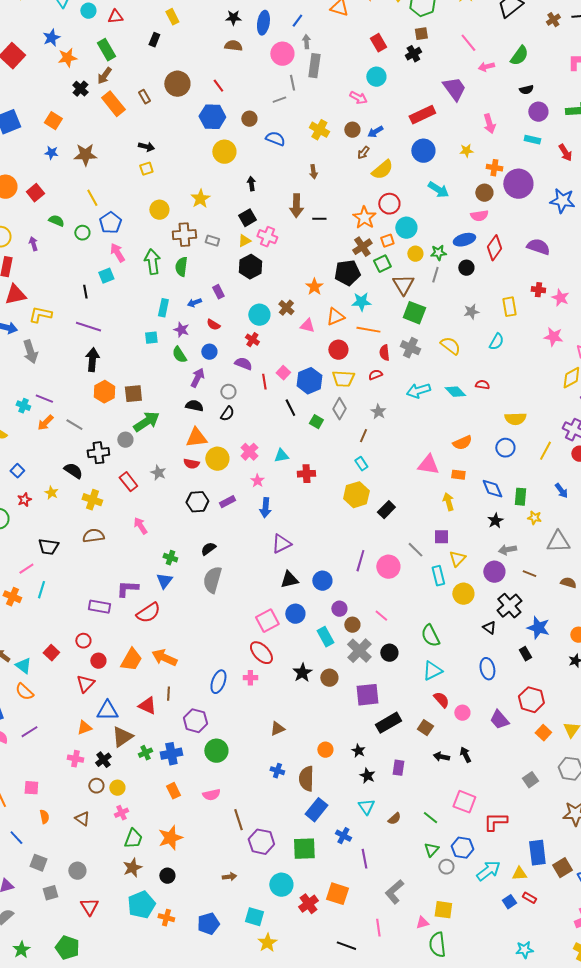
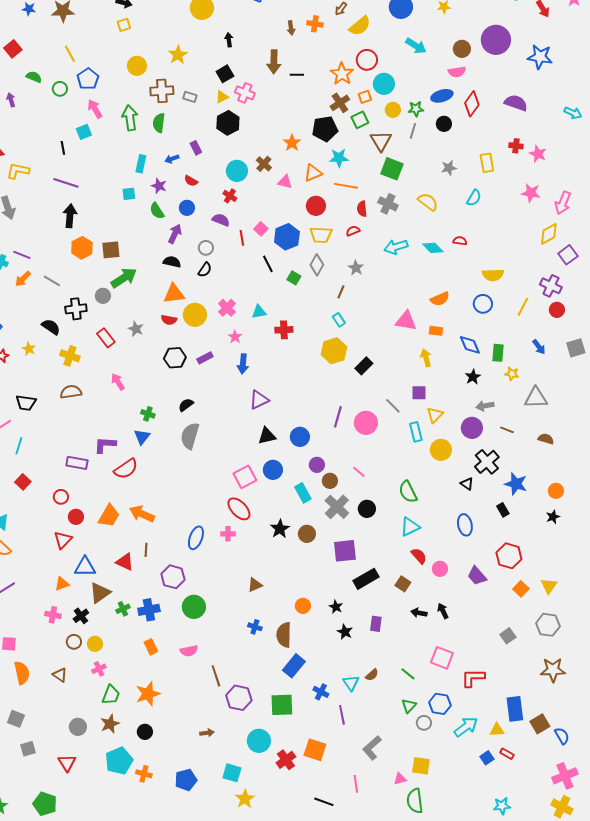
orange cross: (494, 168) -> (315, 24), moved
red square: (51, 653) -> (23, 482), moved
cyan triangle: (366, 807) -> (351, 683), moved
orange semicircle: (44, 817) -> (22, 673), size x1.6
gray circle: (77, 871) -> (78, 727), moved

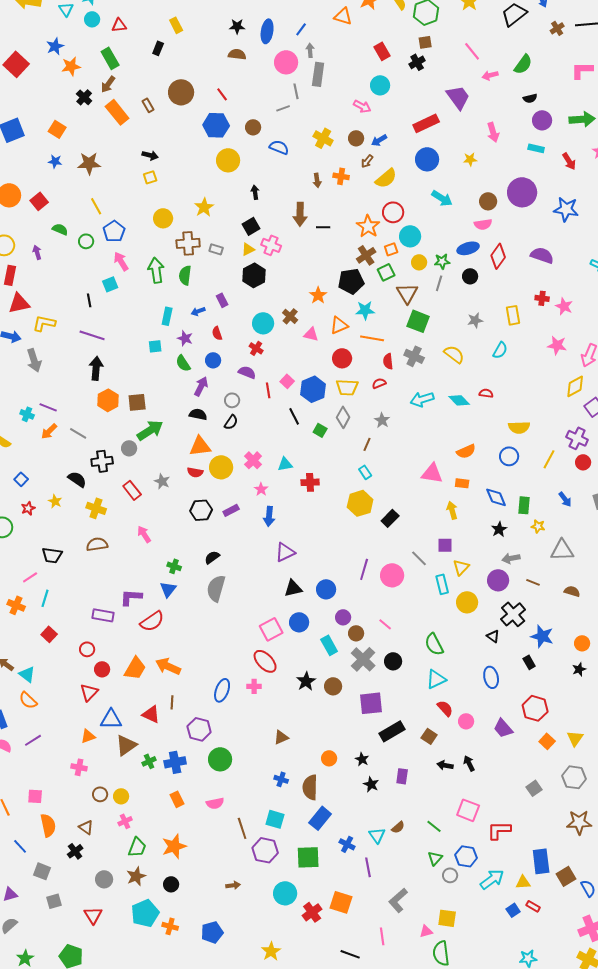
red semicircle: (191, 181) -> (217, 333), turned 40
black cross: (81, 616) -> (75, 851), moved
cyan square: (232, 773) -> (275, 819), moved

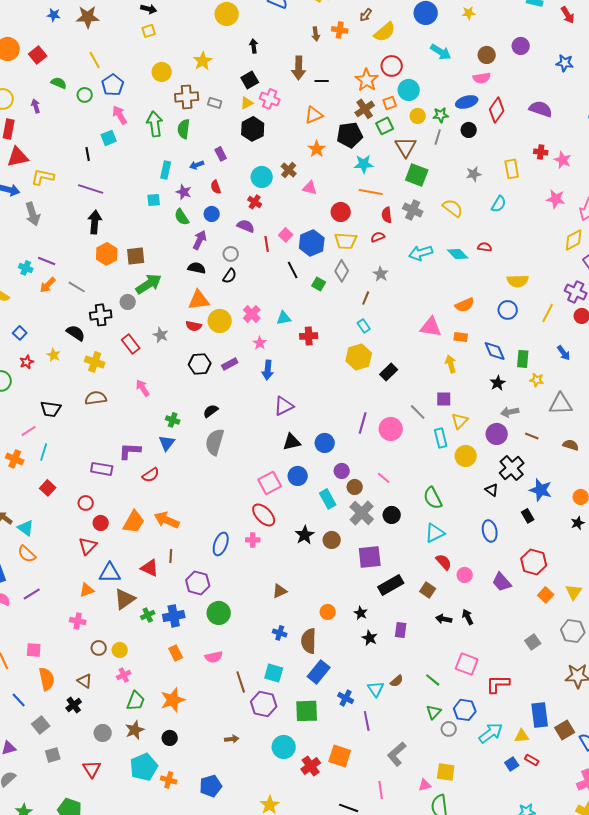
purple circle: (522, 192) -> (521, 46), size x0.6
blue star: (566, 209) -> (565, 63), size x0.7
orange triangle: (339, 325) -> (314, 115), moved
red semicircle: (152, 621) -> (151, 475), size x0.7
gray square: (42, 871) -> (41, 725), turned 30

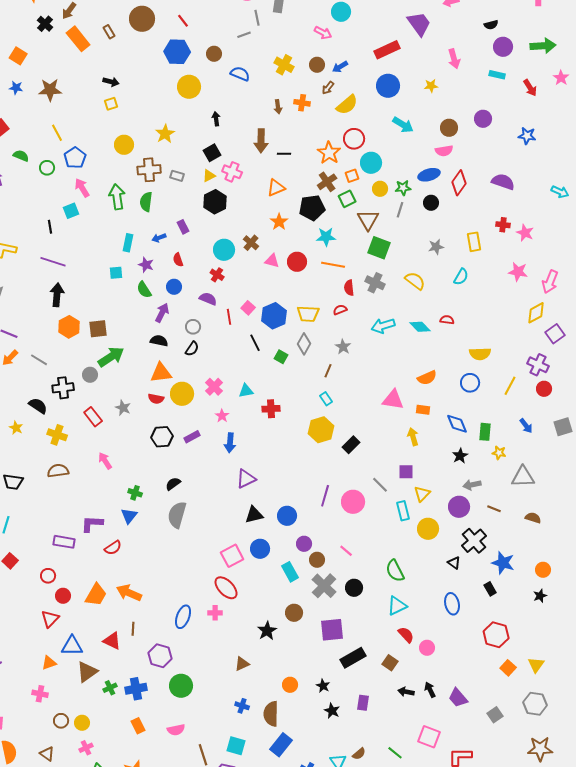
red circle: (341, 212) -> (297, 262), moved
black star: (305, 535) -> (267, 631), moved
purple trapezoid: (502, 582) -> (458, 698), moved

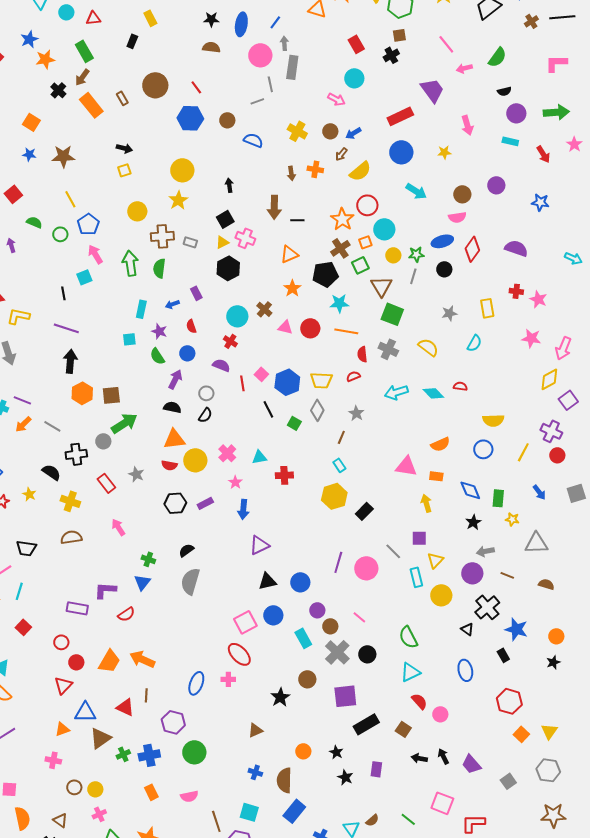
yellow circle: (189, 87) -> (182, 170), moved

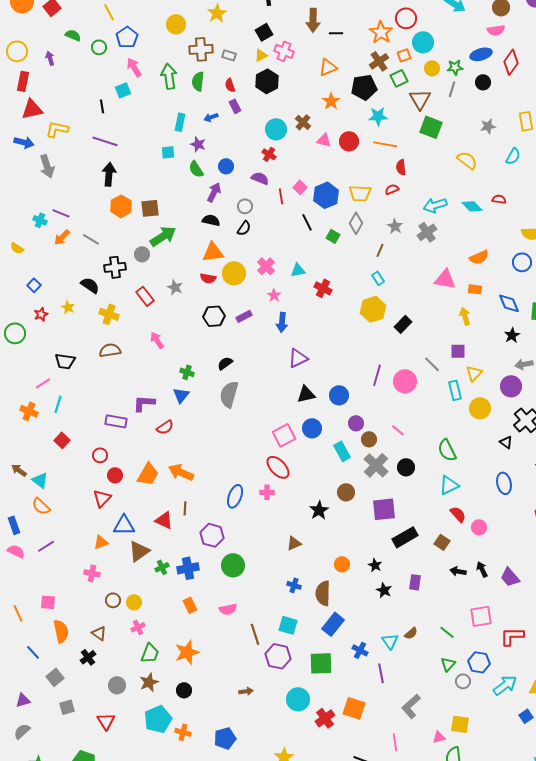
red semicircle: (191, 326) -> (230, 85), moved
gray cross: (388, 349) -> (427, 232), moved, turned 30
red cross: (284, 475) -> (323, 288), turned 30
pink square: (442, 803) -> (481, 616), turned -30

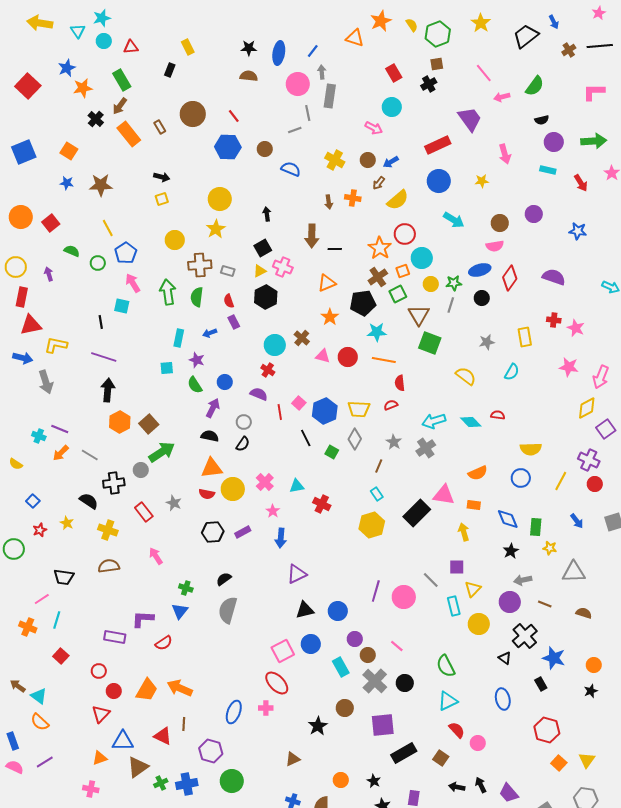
cyan square: (123, 90) -> (122, 306), turned 35
brown square: (150, 208) -> (149, 424), turned -36
black rectangle: (403, 324) -> (417, 513), moved, size x1.5

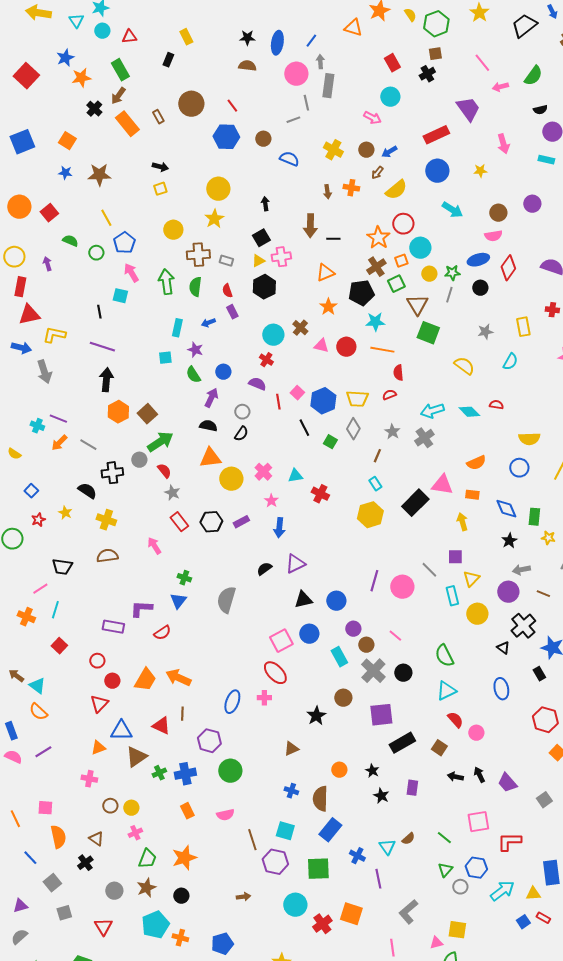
pink cross: (283, 267) -> (281, 257), turned -30
red semicircle: (207, 494) -> (164, 471), moved, turned -140
red rectangle: (144, 512) -> (179, 522), moved
black semicircle: (224, 579) -> (264, 569), moved

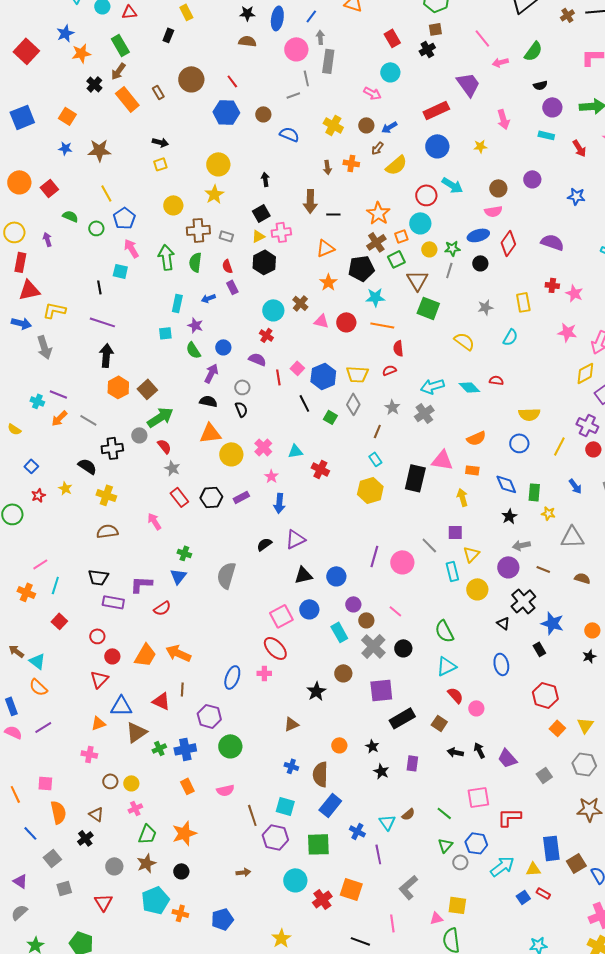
red circle: (403, 224) -> (426, 195), moved
black semicircle: (241, 434) -> (241, 409), turned -56
black rectangle: (415, 503) -> (415, 478), turned -32
black trapezoid: (62, 567) -> (98, 577), moved
purple triangle: (20, 906) -> (20, 881), turned 49

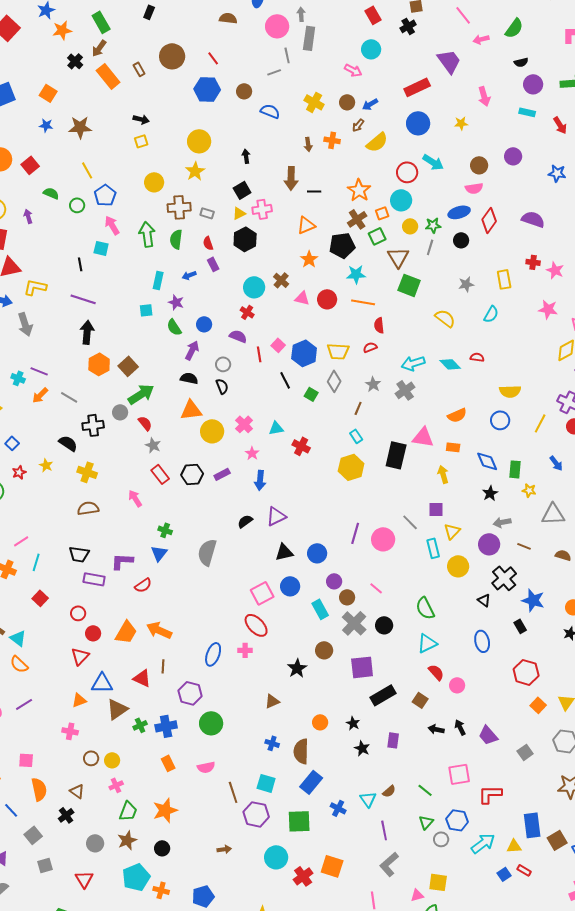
purple line: (378, 854) -> (384, 830), moved

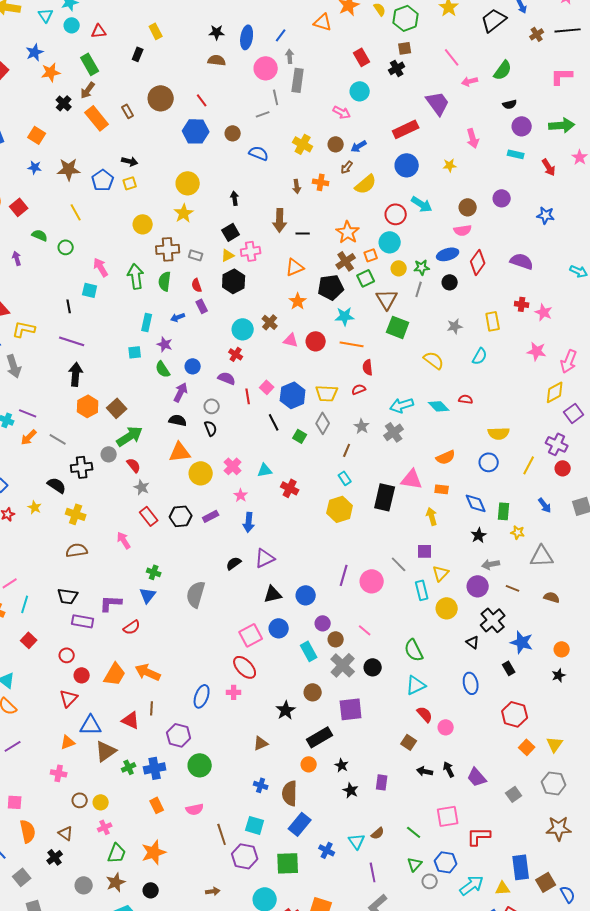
blue pentagon: (105, 195) -> (103, 180), moved
black rectangle: (383, 695) -> (320, 737), moved

